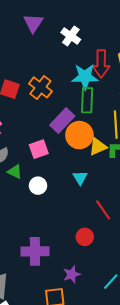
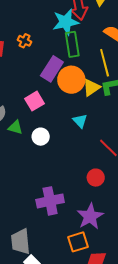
orange cross: (40, 87) -> (25, 41), size x0.6
purple star: (72, 274) -> (90, 216), size x1.5

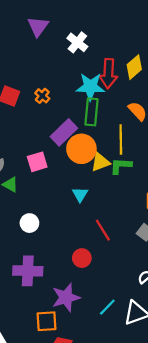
white circle: (41, 137) -> (29, 223), moved

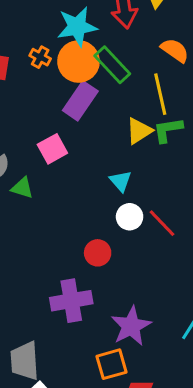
cyan star: (90, 87) -> (77, 27), moved
green rectangle: (92, 112) -> (112, 65), turned -36
orange circle: (81, 149) -> (79, 61), moved
white circle: (29, 223) -> (130, 217), moved
red circle: (82, 258) -> (98, 253), moved

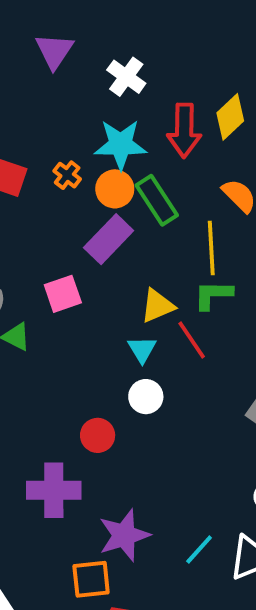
orange circle: (79, 61) -> (115, 189), size x0.7
yellow triangle: (139, 131) -> (157, 306), moved
red line: (162, 223) -> (192, 340), moved

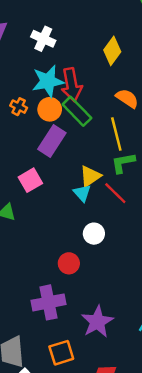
red arrow: (184, 130) -> (72, 85), moved
cyan triangle: (142, 349) -> (82, 193), moved
orange square: (91, 579) -> (61, 353), moved

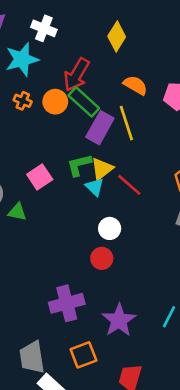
cyan star: (48, 81) -> (22, 59), moved
red arrow: (72, 85) -> (77, 75), turned 44
purple rectangle: (52, 141) -> (100, 128), moved
green L-shape: (123, 163) -> (79, 165), moved
red circle: (69, 263) -> (102, 258), moved

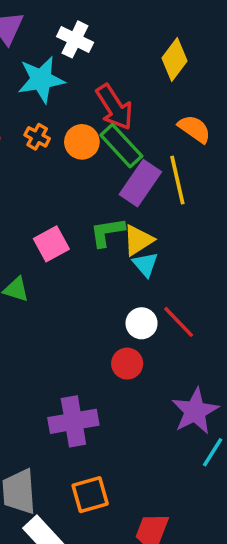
red arrow: (77, 75) -> (114, 107), turned -68
red line: (129, 185) -> (179, 322), moved
cyan triangle: (95, 187) -> (145, 264), moved
purple star: (119, 320) -> (195, 411), moved

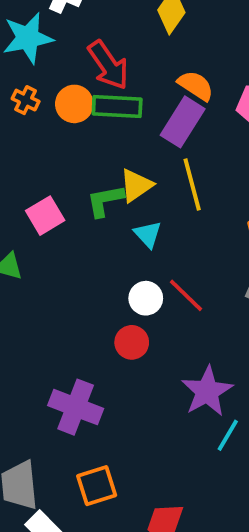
green rectangle: (121, 146) -> (117, 107), turned -42
yellow line: (177, 180) -> (192, 185), moved
purple rectangle: (140, 183) -> (183, 122), moved
yellow triangle: (138, 240) -> (136, 185), moved
purple cross: (73, 421) -> (76, 407), turned 33

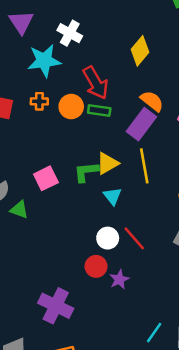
orange cross: (26, 100) -> (39, 101), turned -30
green rectangle: (117, 107) -> (99, 111), size x0.7
purple star: (207, 391) -> (119, 279), moved, size x0.6

